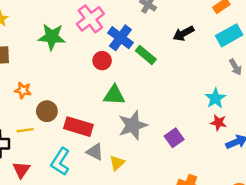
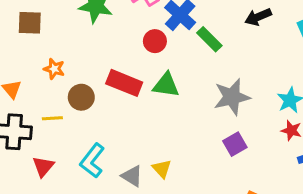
gray star: (133, 125) -> (232, 97), moved
red rectangle: (78, 127) -> (124, 83), moved
gray triangle: (95, 152) -> (132, 176), moved
yellow triangle: (117, 163) -> (162, 169), turned -35

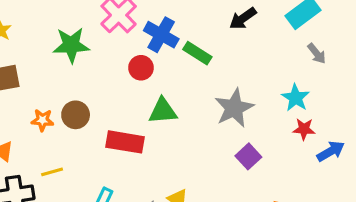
red rectangle: (124, 83) -> (125, 142), moved
brown circle: (81, 97) -> (76, 115), moved

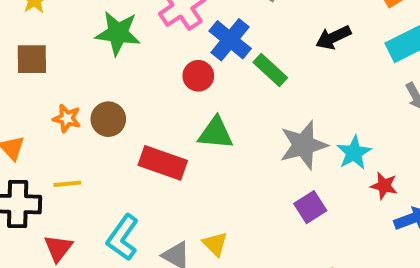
cyan star: (296, 98) -> (354, 153), moved

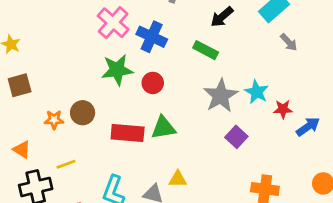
green star: (118, 33) -> (117, 70), moved
green rectangle: (270, 70) -> (206, 50), moved
red circle: (198, 76) -> (153, 83), moved
green triangle: (216, 133) -> (163, 128), moved
yellow triangle: (215, 244) -> (178, 179), turned -30

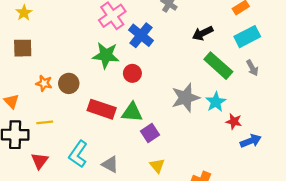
green rectangle: (206, 50) -> (218, 66), moved, size x1.4
purple square: (236, 137) -> (150, 133), moved
yellow triangle: (178, 179) -> (157, 166), moved, turned 35

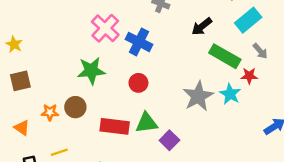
green star: (106, 55) -> (91, 71), moved
orange triangle: (11, 101) -> (22, 128), moved
red star: (234, 121) -> (249, 76), moved

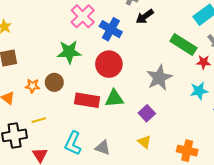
black arrow: (202, 26) -> (145, 17), moved
red circle: (138, 83) -> (109, 64), size x1.6
cyan star: (230, 94) -> (199, 91), moved, turned 30
purple square: (169, 140) -> (147, 113), moved

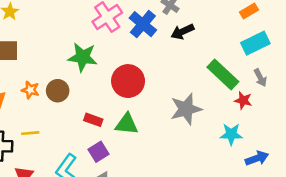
blue cross: (111, 29) -> (143, 24), moved
red rectangle: (87, 100) -> (93, 120), size x0.6
purple square: (147, 113) -> (98, 152), moved

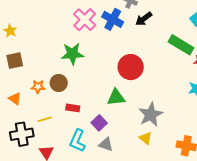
red circle: (128, 81) -> (131, 67), moved
gray star: (186, 109) -> (151, 115), moved
red rectangle: (93, 120) -> (73, 108), moved

